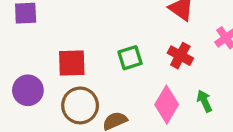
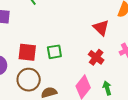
green square: (130, 58) -> (54, 52), moved

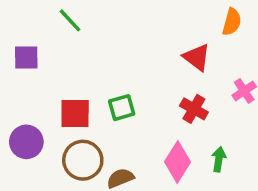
green arrow: (107, 88) -> (219, 159), turned 32

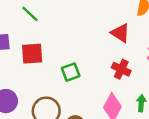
red square: (75, 114) -> (32, 54), moved

